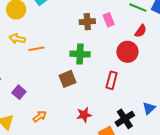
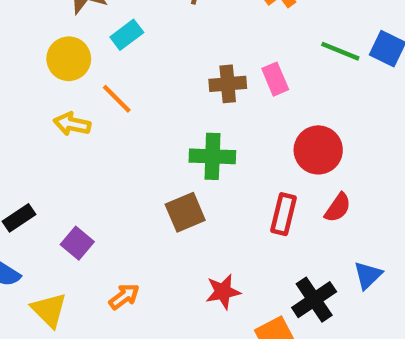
red semicircle: (141, 31) -> (338, 208), moved
orange line: (36, 49) -> (117, 99), moved, turned 56

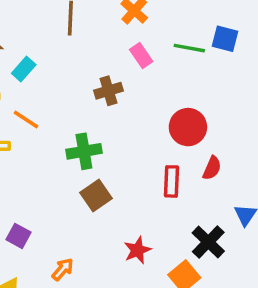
pink rectangle: (275, 79) -> (141, 55), moved
green cross: (212, 156) -> (84, 151), moved

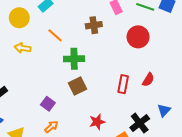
orange line: (26, 120) -> (55, 35), moved
red circle: (188, 127) -> (138, 37), moved
purple square: (19, 236) -> (48, 104), moved

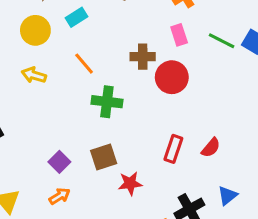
red circle: (138, 37) -> (172, 77), moved
brown square: (77, 86) -> (104, 157), moved
red star: (97, 122) -> (130, 183), moved

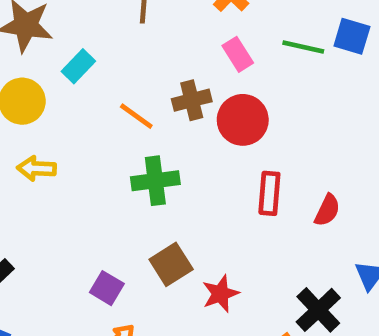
orange line: (84, 64) -> (136, 116), moved
red rectangle: (173, 149) -> (269, 193), moved

